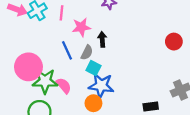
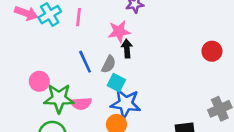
pink star: (81, 27) -> (119, 32), moved
pink circle: (28, 67) -> (39, 81), size x0.6
pink semicircle: (64, 86) -> (81, 104), turned 126

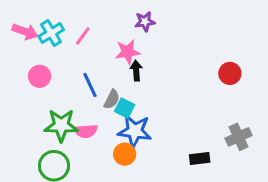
pink line: (79, 17) -> (83, 36), turned 30
gray semicircle: (109, 64) -> (112, 99), moved
pink circle: (39, 81) -> (40, 76), moved

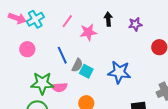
purple star: (145, 22) -> (135, 24), moved
pink line: (83, 36) -> (67, 21), moved
black arrow: (136, 71) -> (108, 19), moved
blue star: (135, 131) -> (119, 72), moved

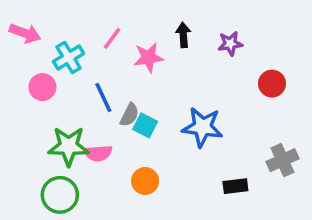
cyan cross: (35, 19) -> (69, 57), moved

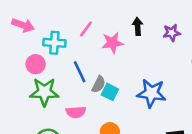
cyan cross: (69, 57) -> (54, 43), turned 35
green star: (69, 146) -> (44, 92), moved

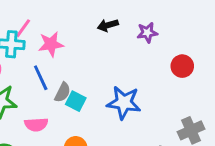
black arrow: (138, 26) -> (108, 25), turned -102
pink line: (86, 29) -> (23, 28), moved
pink star: (112, 43) -> (51, 44), moved

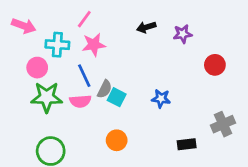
pink line: (23, 28) -> (84, 19), moved
blue star: (124, 103) -> (161, 99), size x0.6
pink semicircle: (36, 124) -> (80, 101), moved

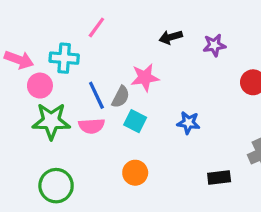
pink arrow: (24, 26) -> (19, 60), moved
pink star: (94, 45) -> (145, 77), moved
gray semicircle: (105, 89) -> (121, 97), moved

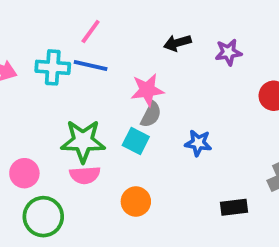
pink circle: (40, 86) -> (24, 173), moved
blue line: (96, 95) -> (91, 66), moved, turned -52
gray semicircle: (121, 97) -> (151, 115), moved
green star: (51, 121) -> (83, 141), moved
pink semicircle: (92, 126) -> (85, 175), moved

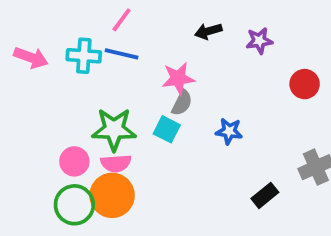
pink circle: (24, 173) -> (74, 161), moved
orange circle: (136, 202) -> (112, 195), moved, size x1.5
black rectangle: (234, 207) -> (265, 195), turned -32

